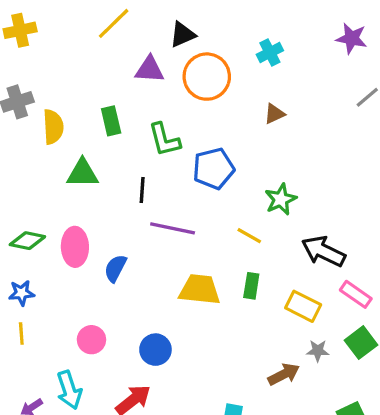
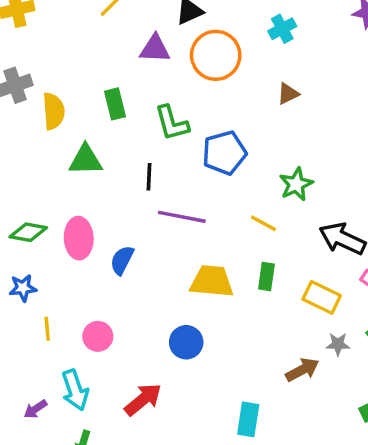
yellow line: (21, 333) -> (47, 329), moved
blue circle: (155, 350) -> (186, 342), moved

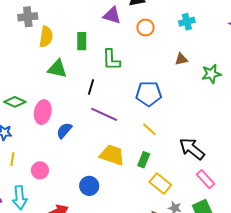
orange circle: (216, 55) -> (146, 28), size x0.6
blue pentagon: (224, 153) -> (149, 94), moved
green star: (296, 184) -> (211, 74), moved
yellow rectangle: (322, 297) -> (160, 183), moved

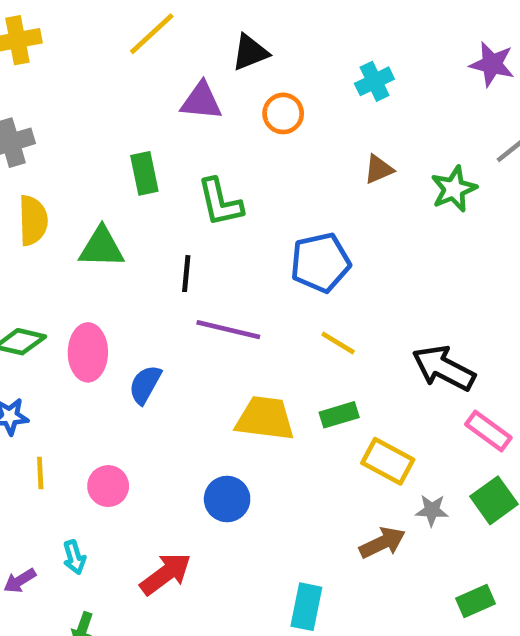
yellow semicircle: (46, 37) -> (33, 220), moved
green rectangle: (144, 160) -> (339, 415), turned 63
cyan arrow: (20, 198) -> (74, 557), size x0.6

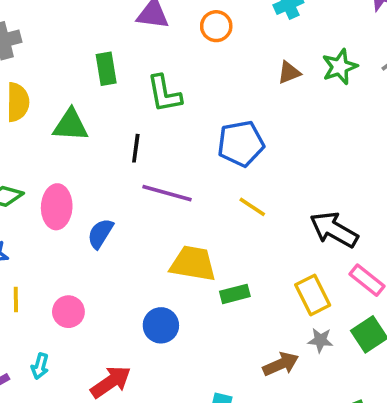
green star: (454, 189) -> (340, 67), moved
green rectangle: (339, 415) -> (235, 294), moved
yellow rectangle: (388, 461) -> (313, 295), moved, turned 33
cyan arrow: (74, 557) -> (40, 366), turned 30

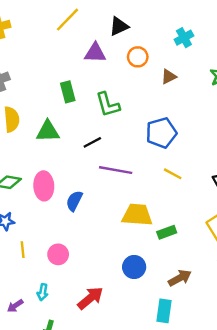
brown triangle: (289, 73) -> (169, 77), moved
black line: (136, 148) -> (92, 142), turned 60
blue circle: (161, 325) -> (134, 267), moved
brown arrow: (281, 364) -> (180, 278), moved

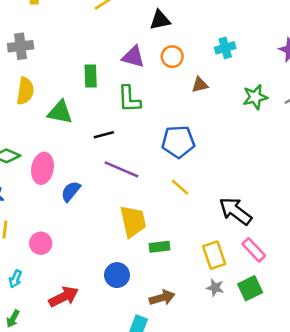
purple triangle: (95, 53) -> (133, 57), moved
yellow trapezoid: (137, 215) -> (133, 221), turned 60

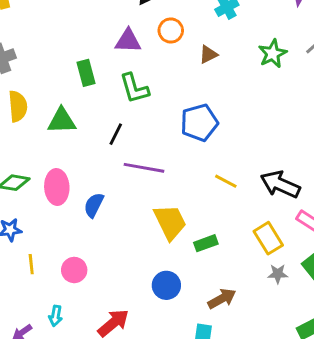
black line: (104, 135) -> (116, 134), turned -36
yellow line: (180, 187) -> (226, 181), moved

